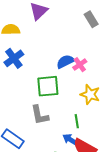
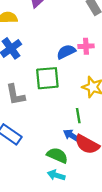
pink cross: (80, 65) -> (86, 46), moved, turned 32
gray L-shape: (40, 115) -> (15, 95), moved

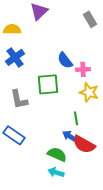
pink cross: (86, 46) -> (83, 69), moved
blue semicircle: (66, 52) -> (65, 60), turned -102

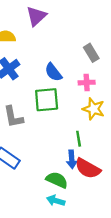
gray rectangle: (90, 19) -> (91, 53), moved
blue semicircle: (65, 60) -> (53, 72), moved
blue arrow: (70, 136) -> (72, 159), turned -126

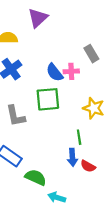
pink cross: (87, 83) -> (71, 71), moved
red semicircle: (88, 168) -> (88, 166), size x0.6
green semicircle: (57, 180) -> (36, 177), moved

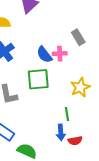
yellow star: (94, 108) -> (80, 87), turned 30
red semicircle: (88, 166) -> (75, 141), turned -40

